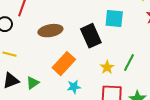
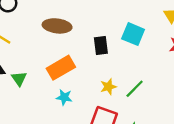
black rectangle: (91, 36) -> (101, 46), size x0.7
green triangle: (33, 83) -> (19, 79), turned -48

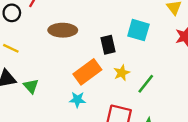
orange rectangle: (61, 68) -> (87, 72), moved
yellow star: (108, 87) -> (122, 73), moved

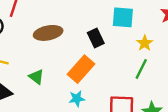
yellow star: (122, 73) -> (145, 43), moved
green triangle: (31, 86) -> (36, 77), moved

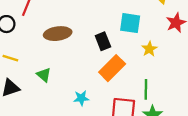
orange rectangle: (81, 69) -> (112, 68), moved
green line: (141, 69) -> (146, 89), moved, turned -30

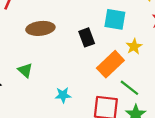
orange rectangle: (112, 68) -> (110, 64), moved
green line: (146, 89) -> (129, 88), turned -54

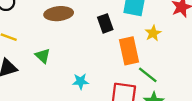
orange rectangle: (110, 64) -> (129, 51), turned -60

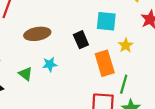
green line: (148, 75) -> (124, 84), turned 72
cyan star: (81, 81) -> (50, 64), moved

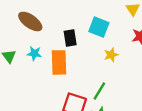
brown ellipse: (37, 34) -> (30, 21), turned 30
orange rectangle: (105, 63) -> (59, 62), moved

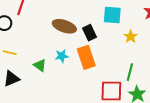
brown ellipse: (30, 21) -> (64, 26), moved

